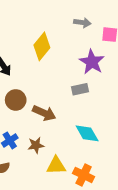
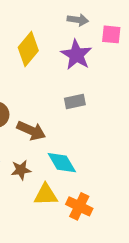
purple star: (92, 62) -> (76, 55), moved
cyan diamond: (87, 133) -> (62, 163), moved

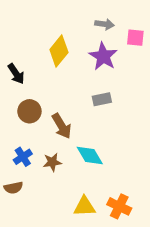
brown arrow: (31, 131) -> (62, 126), turned 35
yellow triangle: (46, 195) -> (84, 206), moved
orange cross: (79, 206) -> (119, 206), moved

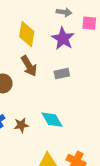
yellow diamond: (59, 51) -> (27, 34), turned -30
brown arrow: (62, 126) -> (29, 66), moved

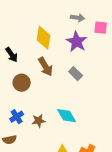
gray rectangle: (62, 74) -> (76, 74), turned 56

